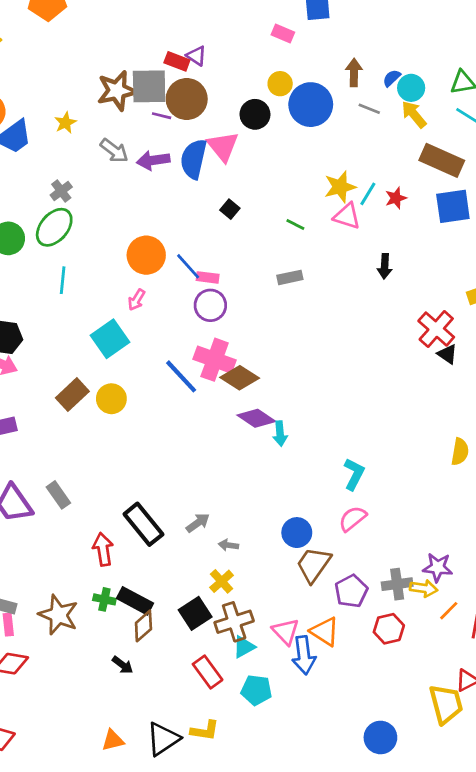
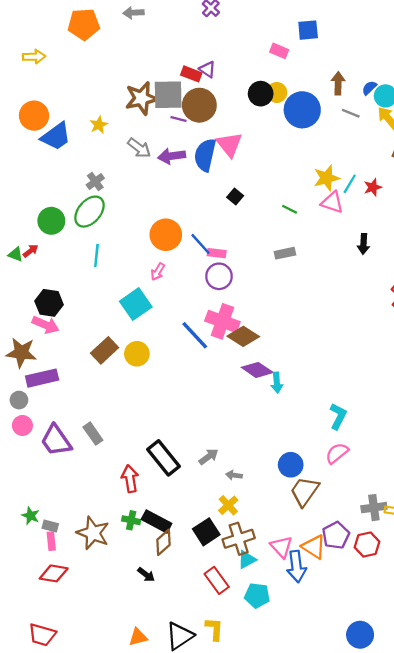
black circle: (255, 114) -> (261, 94), moved
purple pentagon: (351, 591) -> (336, 535), moved
yellow L-shape: (205, 731) -> (214, 629), turned -95

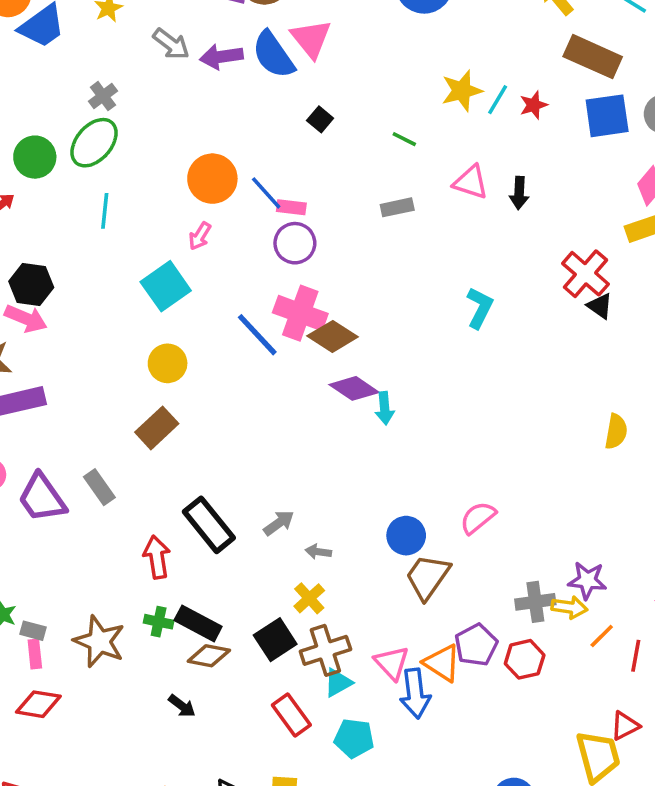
blue semicircle: (205, 155) -> (273, 55), turned -48
pink triangle: (332, 202) -> (471, 182), moved
brown rectangle: (105, 350) -> (157, 428), moved
cyan L-shape: (338, 416) -> (480, 308), moved
brown diamond: (163, 542) -> (209, 656), turned 52

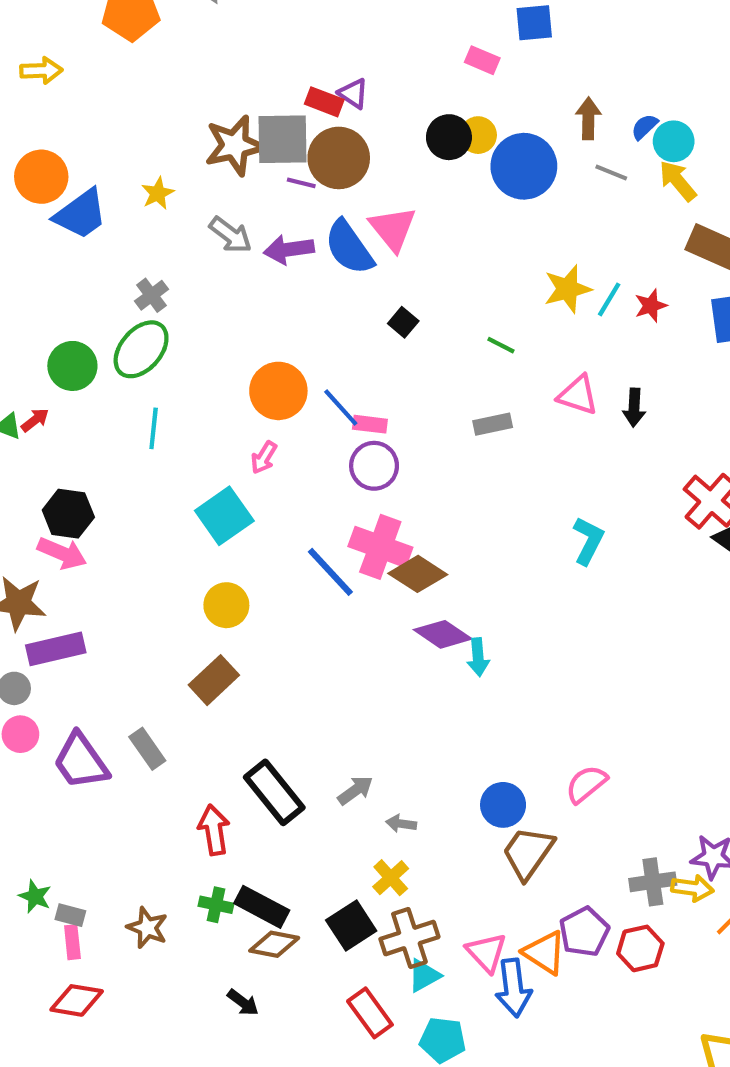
brown star: (99, 641) -> (147, 928), size x0.7

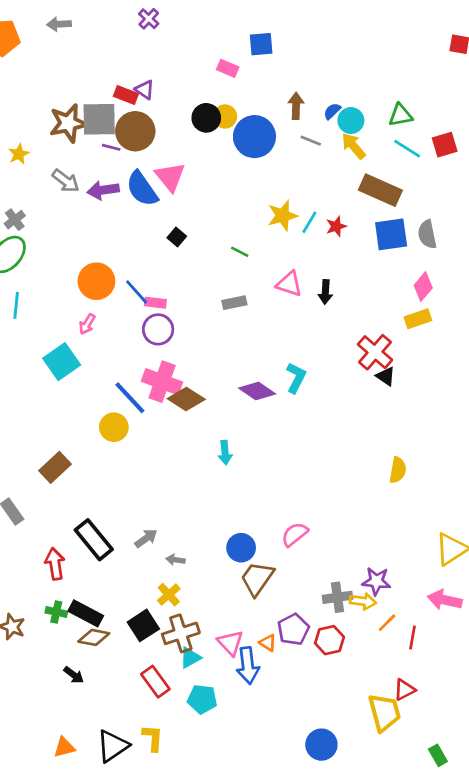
yellow circle: (226, 605) -> (114, 427), moved
purple diamond: (443, 634) -> (257, 391), moved
orange triangle: (545, 953) -> (268, 643), size x0.6

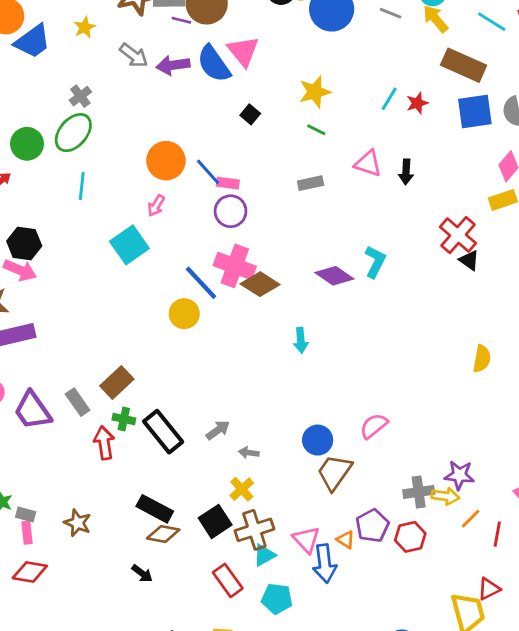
yellow star: (283, 216) -> (315, 92), moved
brown rectangle: (55, 467) -> (117, 382), moved
red arrow: (55, 564) -> (104, 443), moved
green cross: (56, 612) -> (124, 419), moved

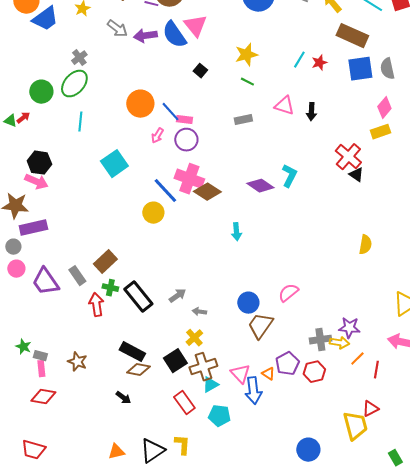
pink arrow: (156, 206) -> (157, 136), moved

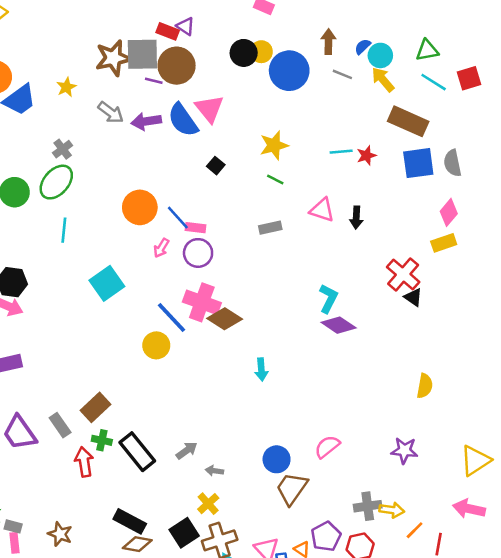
cyan line: (299, 60) -> (341, 152), turned 54
purple diamond: (260, 186) -> (339, 325), moved
purple star: (349, 328) -> (404, 450), moved

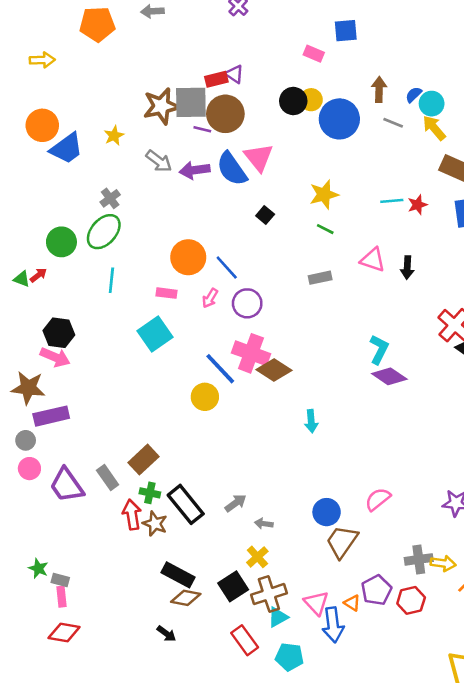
red rectangle: (168, 31) -> (216, 79), turned -35
pink rectangle: (196, 228) -> (166, 293), moved
brown star: (60, 534) -> (155, 524), moved

